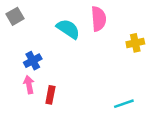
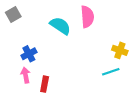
yellow cross: (135, 43) -> (120, 50), moved, turned 32
cyan line: (124, 104) -> (111, 72), moved

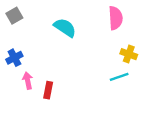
pink semicircle: (87, 17) -> (116, 18), moved
blue cross: (29, 54) -> (14, 58), moved

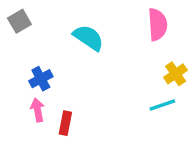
yellow cross: (129, 54) -> (176, 74), turned 35
blue cross: (14, 58) -> (41, 79), moved

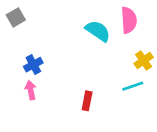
cyan semicircle: (88, 38) -> (98, 31), moved
red rectangle: (65, 123) -> (87, 101), moved

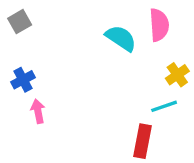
blue cross: (33, 65) -> (23, 80), moved
red rectangle: (87, 101) -> (142, 141), moved, size x1.4

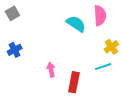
pink arrow: (38, 111) -> (51, 70), moved
red rectangle: (142, 141) -> (74, 82), moved

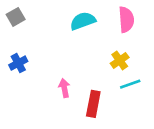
cyan semicircle: (76, 24) -> (83, 21), moved, turned -54
yellow cross: (111, 47) -> (120, 60), moved

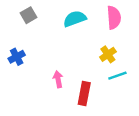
gray square: (16, 17) -> (28, 15), moved

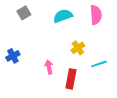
yellow cross: (108, 54) -> (78, 48), moved
blue cross: (17, 57) -> (13, 56), moved

